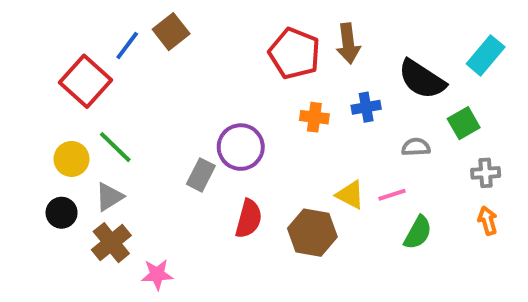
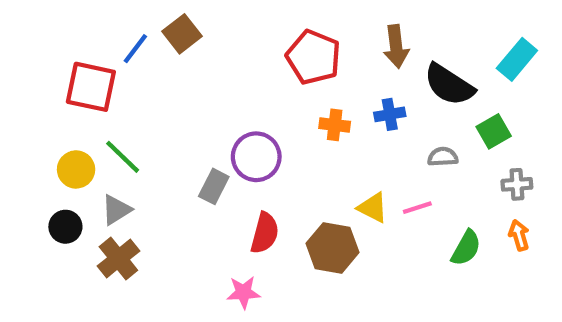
brown arrow: (348, 44) -> (396, 47), moved
red square: (85, 81) -> (91, 87), turned -30
green semicircle: (418, 233) -> (466, 248), moved
pink star: (157, 274) -> (243, 292), moved

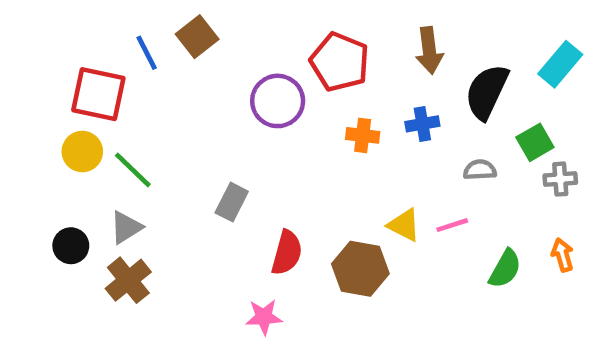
blue line: (135, 49) -> (147, 53), turned -64
black semicircle: (449, 85) -> (487, 92), turned 82
purple circle: (256, 157) -> (278, 101), moved
yellow circle: (76, 169) -> (82, 152), moved
gray cross: (517, 184) -> (560, 179), moved

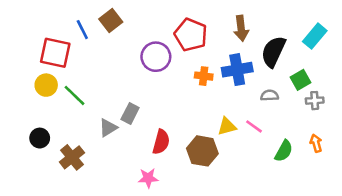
blue cross: (422, 124) -> (237, 70), size x1.6
yellow triangle: (404, 225) -> (227, 126), turned -42
pink line: (452, 225) -> (254, 126), turned 54
gray triangle: (126, 227) -> (108, 128), moved

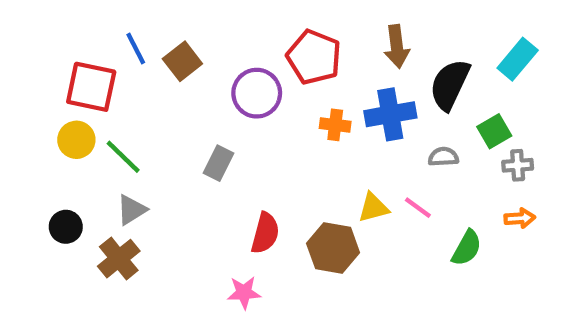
brown square: (111, 21) -> (182, 61), moved
gray rectangle: (130, 113) -> (218, 163), moved
gray triangle: (108, 128) -> (132, 210), moved
orange arrow: (316, 143) -> (520, 218), moved, turned 102

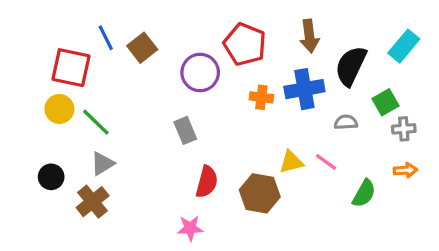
gray rectangle: (218, 163) -> (185, 130), moved, turned -50

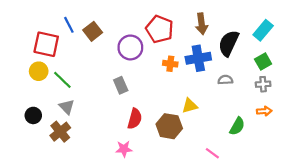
green square: (386, 102) -> (263, 62), moved
pink line: (326, 162) -> (212, 153), moved
gray triangle: (102, 164) -> (67, 107), turned -42

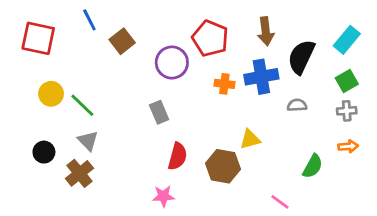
blue line: (69, 25) -> (89, 20), moved
red square: (46, 44) -> (38, 38), moved

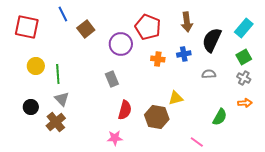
blue cross: (261, 77) -> (184, 54), size x0.6
green line: (82, 105) -> (58, 74), turned 42
gray cross: (347, 111) -> (244, 78), turned 32

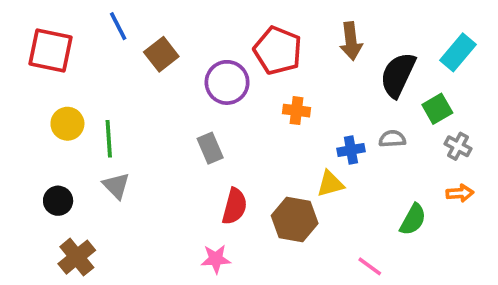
blue cross: (184, 54) -> (351, 150), moved
green square: (244, 57) -> (437, 109), moved
brown cross: (56, 122) -> (77, 257), moved

